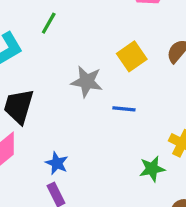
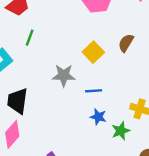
blue star: (57, 163) -> (98, 117), moved

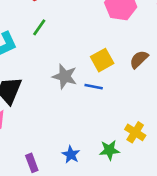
blue line: (94, 91) -> (94, 87), moved
blue star: (98, 117) -> (71, 155), moved

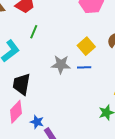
blue star: (71, 155) -> (37, 122), moved

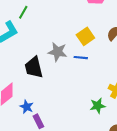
green line: (34, 32) -> (23, 12), moved
black trapezoid: (21, 84) -> (34, 67), moved, turned -30

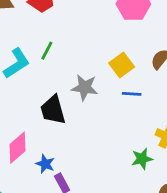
green line: (23, 12) -> (47, 51), moved
blue line: (81, 58) -> (132, 94), moved

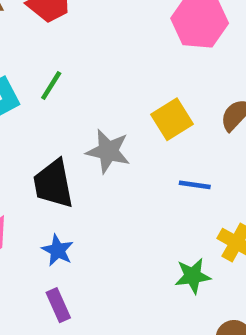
blue line: (132, 94) -> (195, 185), moved
blue star: (45, 164) -> (58, 250), moved

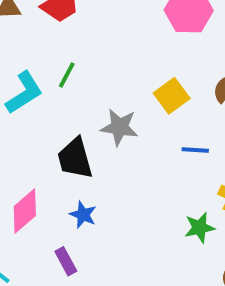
purple rectangle: (58, 305) -> (66, 261), moved

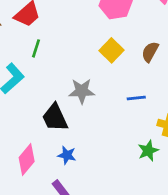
green line: (67, 75) -> (36, 48), moved
yellow square: (172, 96) -> (112, 50), moved

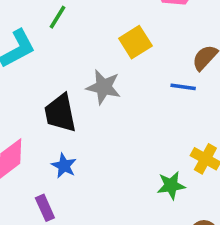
yellow square: (112, 50) -> (135, 42), moved
blue line: (136, 98) -> (183, 87), moved

